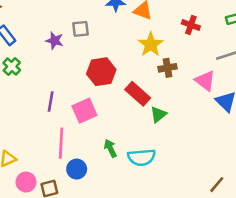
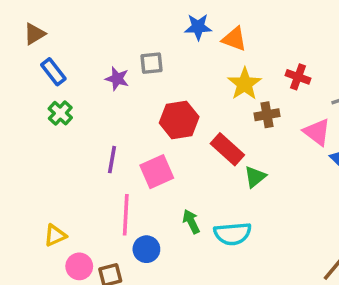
red cross: (191, 25) -> (298, 77), moved

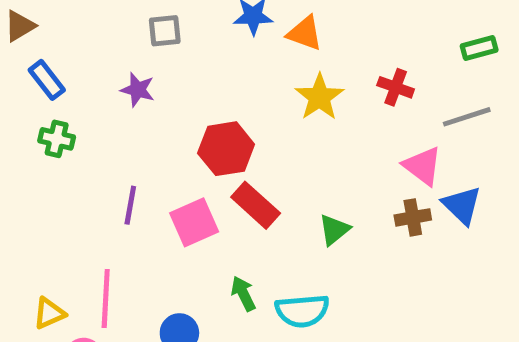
gray square: (152, 63) -> (165, 31), moved
green cross: (60, 113) -> (57, 139), turned -30
brown cross: (267, 115) -> (413, 217), moved
red rectangle: (227, 149) -> (256, 205), moved
pink line: (126, 215) -> (106, 299), moved

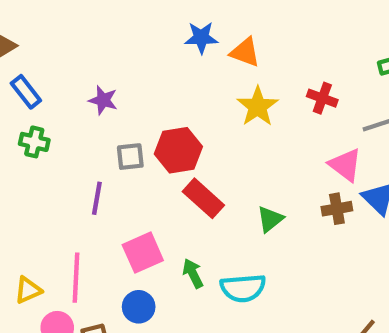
gray square: (165, 31) -> (130, 157), moved
pink square: (194, 222) -> (143, 253), moved

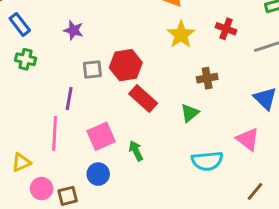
pink triangle: (345, 165) -> (248, 139), moved
brown cross: (337, 209) -> (207, 78), moved
pink line: (76, 278) -> (55, 133), moved
cyan semicircle: (243, 288) -> (207, 161), moved

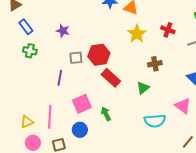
pink line: (55, 133) -> (50, 117), moved
pink circle: (42, 189) -> (33, 143), moved

